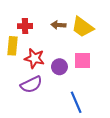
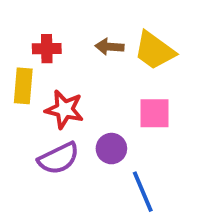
purple circle: (59, 67) -> (111, 149), moved

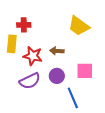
brown arrow: (109, 47) -> (57, 51), moved
pink square: (154, 113) -> (85, 71), moved

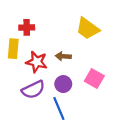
pink square: (85, 71) -> (94, 79), turned 30
blue line: (73, 98) -> (59, 108), moved

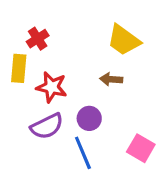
red cross: (27, 27) -> (38, 39), turned -32
brown arrow: (63, 56) -> (111, 79), moved
pink square: (94, 79) -> (141, 148), moved

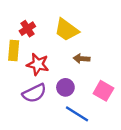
yellow trapezoid: (124, 40) -> (67, 30), moved
pink square: (141, 148) -> (103, 91), moved
blue line: (83, 153) -> (77, 114), moved, turned -35

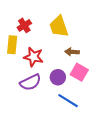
yellow trapezoid: (67, 30) -> (59, 26), turned 35
pink square: (103, 91) -> (79, 72), moved

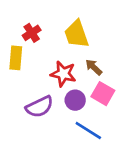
brown arrow: (72, 52) -> (94, 67), turned 40
red star: (33, 57) -> (63, 74), moved

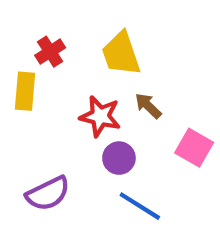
pink square: (103, 94) -> (194, 148), moved
purple semicircle: (40, 107) -> (48, 194), moved

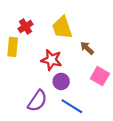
brown arrow: (148, 106) -> (87, 48), moved
purple semicircle: (48, 194) -> (37, 101), moved, turned -30

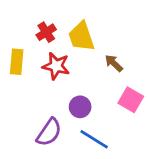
red cross: (26, 26) -> (46, 32), moved
red star: (51, 60) -> (56, 66), moved

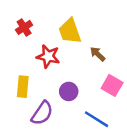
red cross: (46, 32) -> (24, 27), moved
yellow rectangle: (17, 62) -> (23, 87), moved
blue line: (94, 139) -> (96, 119), moved

